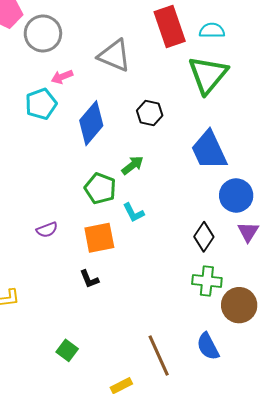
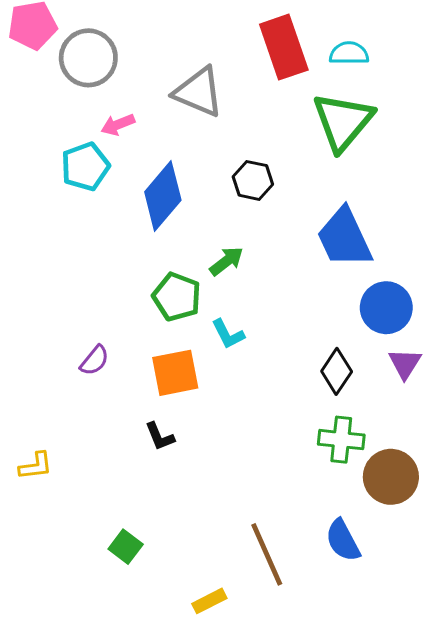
purple semicircle: (47, 230) -> (95, 360), turned -30

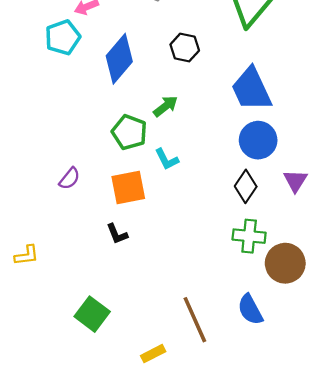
blue circle: (386, 308) -> (258, 140), moved
green square: (126, 547) -> (92, 314), size x1.4

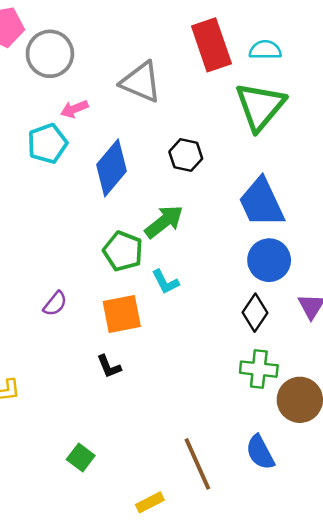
green arrow: (166, 106) -> (164, 222), size x1.4
green square: (92, 314) -> (81, 457), size x0.7

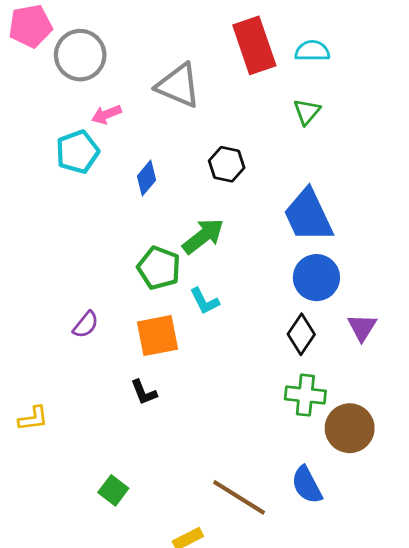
green triangle: (260, 106) -> (307, 112), size x0.5
blue diamond: (111, 168) -> (146, 178), size x0.6
brown line: (197, 464) -> (239, 497), turned -34

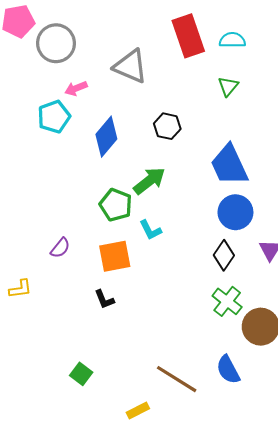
blue diamond: (146, 178) -> (106, 137), size x1.5
green cross: (305, 395) -> (227, 301), turned 32
yellow L-shape: (33, 419) -> (20, 289), moved

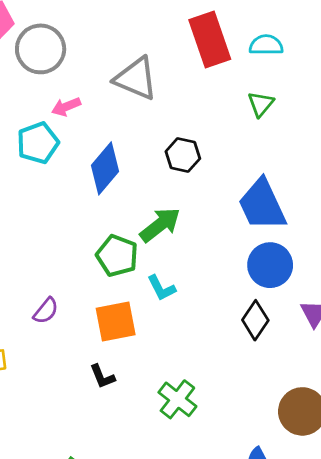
green cross: (227, 301) -> (177, 399), moved

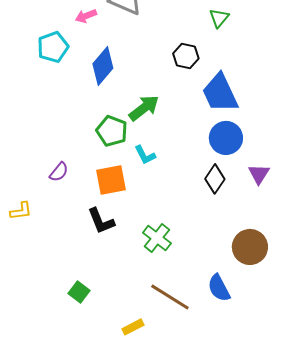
pink arrow: (66, 107) -> (86, 16), moved
black hexagon: (183, 155) -> (186, 56), moved
black L-shape: (102, 377) -> (101, 221), size x1.4

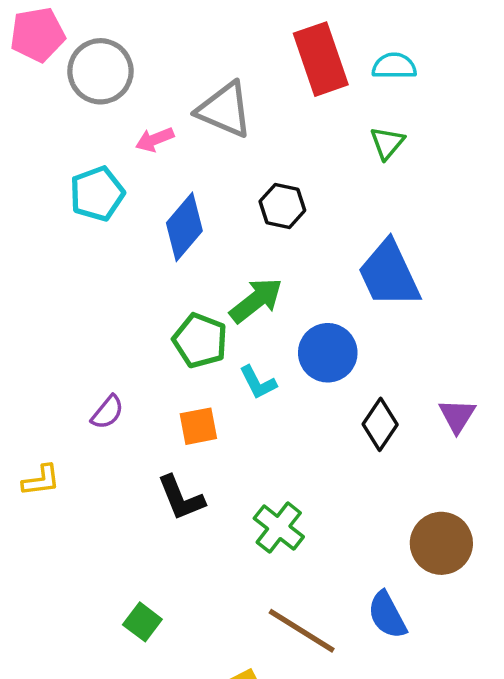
black hexagon: (186, 56) -> (282, 206), moved
blue circle: (226, 138) -> (328, 353), moved
orange square: (111, 180) -> (198, 426), size x0.7

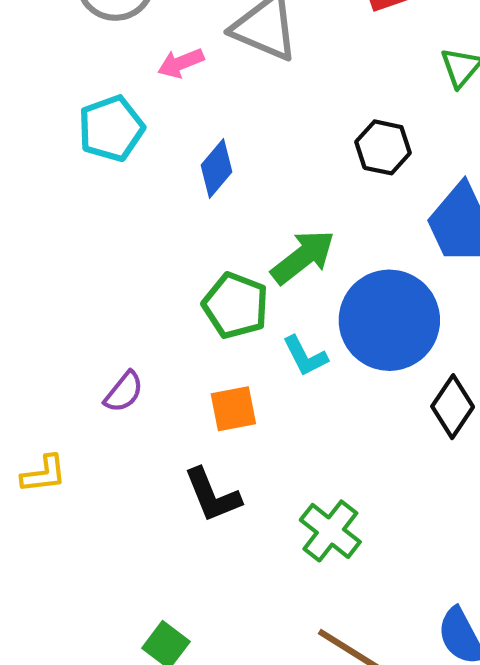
black hexagon: (282, 206) -> (383, 147), moved
blue diamond: (184, 227) -> (217, 168), size x0.7
blue circle: (328, 353) -> (389, 320), size x1.4

